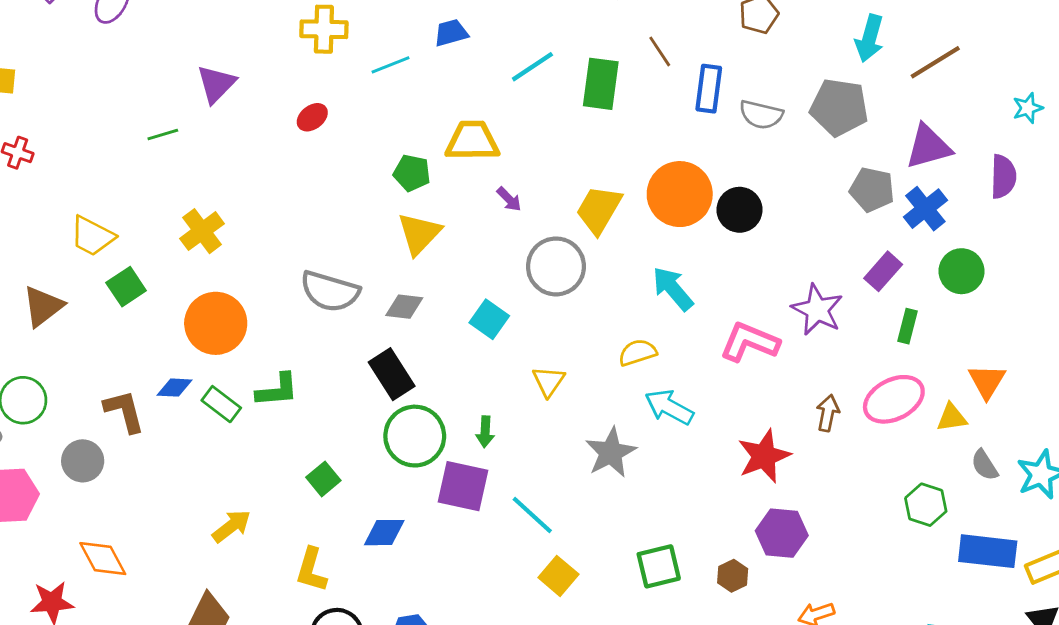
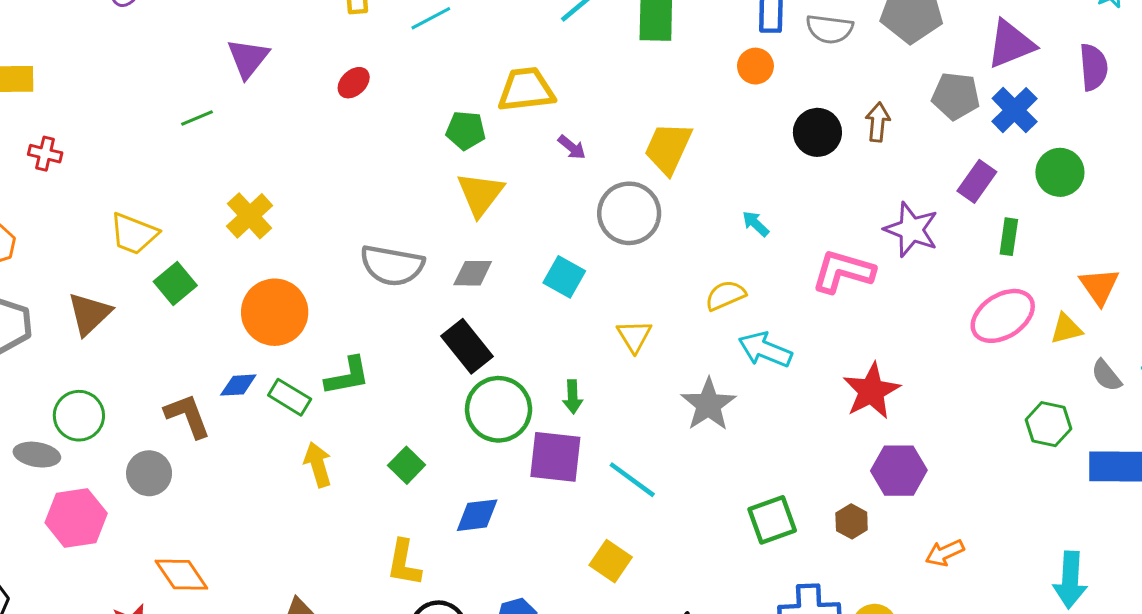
orange circle: (680, 194) -> (755, 66), moved, size x0.5
cyan arrow: (673, 289) -> (756, 224), size x0.6
brown arrow: (828, 413) -> (878, 122), moved
yellow arrow: (231, 526) -> (318, 465), moved, turned -63
yellow square: (558, 576) -> (611, 561), moved

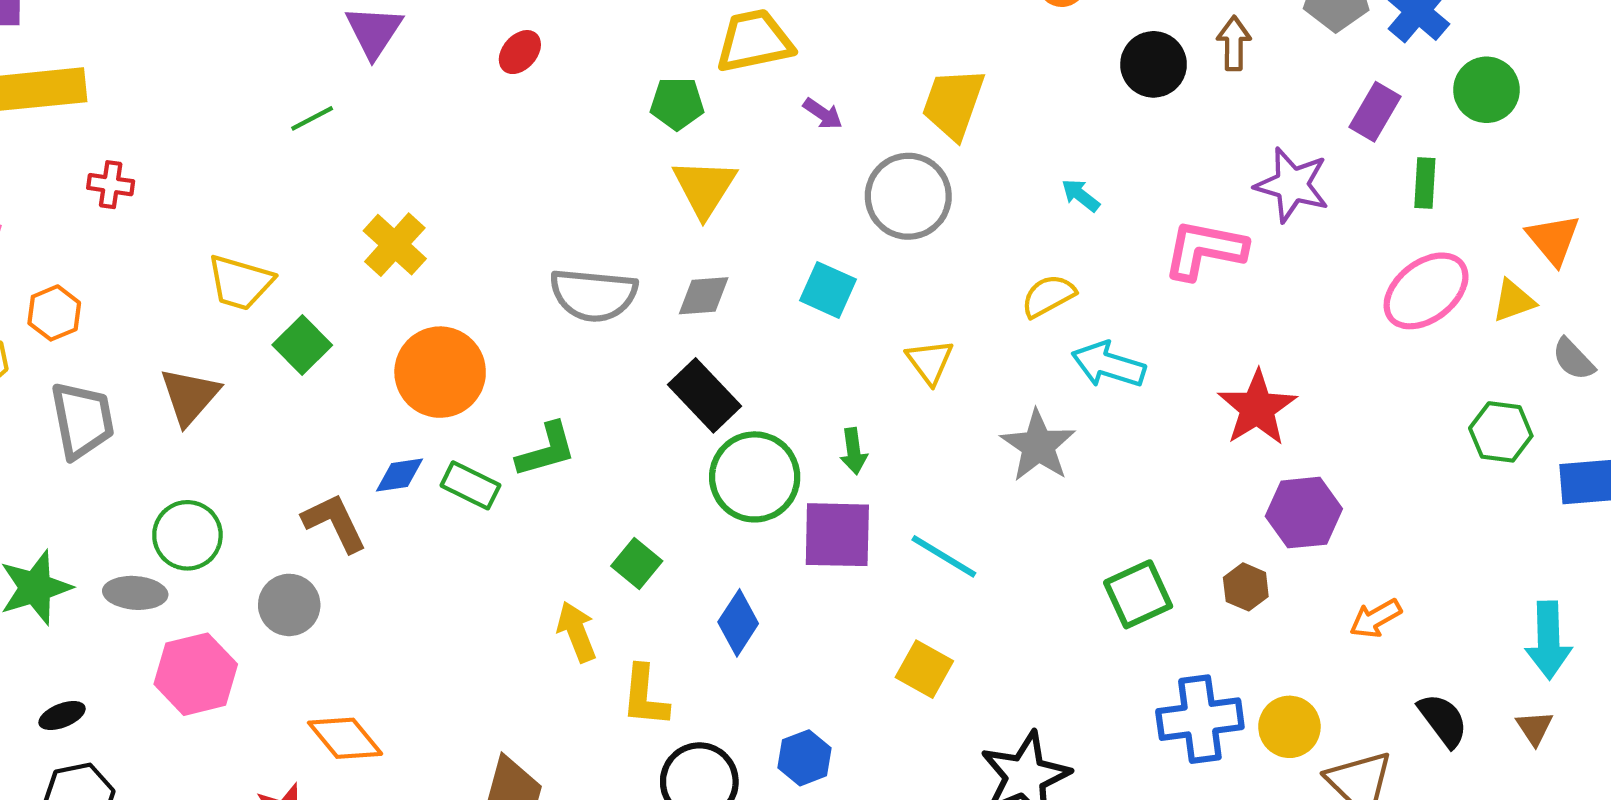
yellow arrow: (318, 465) -> (577, 632), moved
blue diamond: (477, 515) -> (738, 623), turned -45

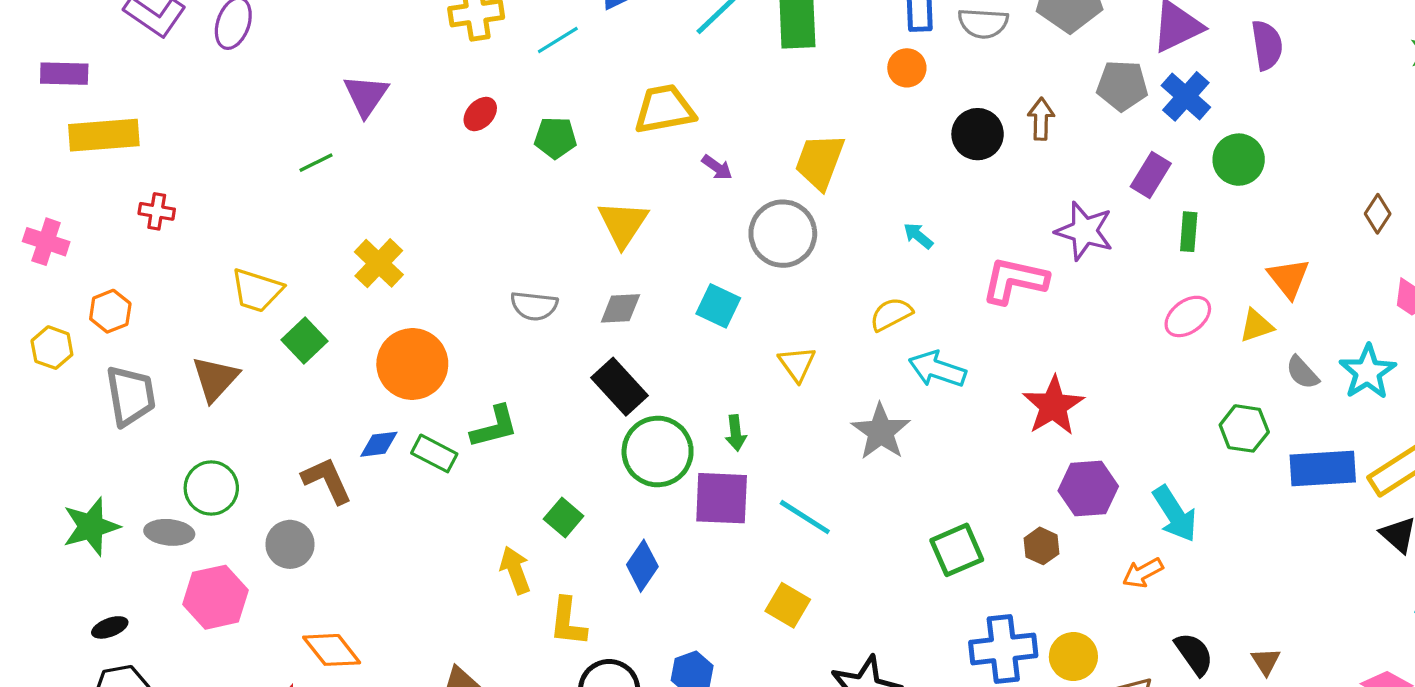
green pentagon: (677, 103) -> (555, 138), moved
pink ellipse: (1426, 291) -> (1188, 316), size x0.7
gray semicircle: (594, 295) -> (534, 306), size x0.7
cyan arrow: (1548, 640) -> (1175, 514), moved, turned -32

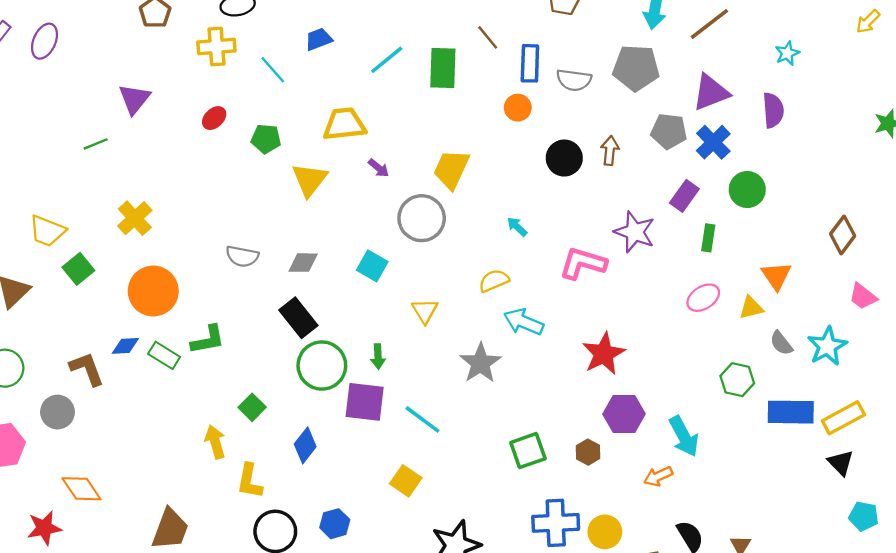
cyan line: (558, 40) -> (273, 70), turned 76
brown diamond: (1378, 214) -> (843, 235), size x1.4
yellow triangle: (623, 224) -> (310, 180), moved

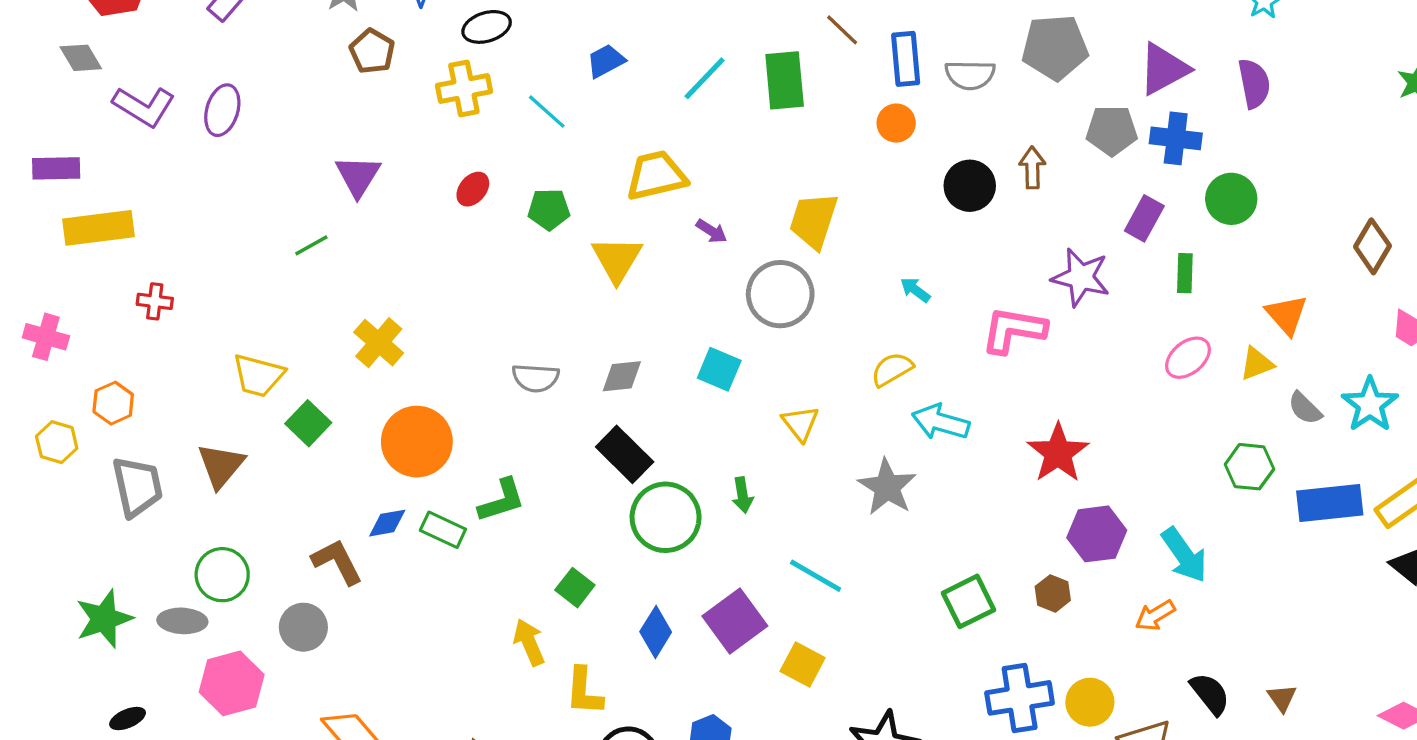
blue cross: (713, 142) -> (1176, 138), turned -32
purple square: (365, 402) -> (735, 621), moved, turned -36

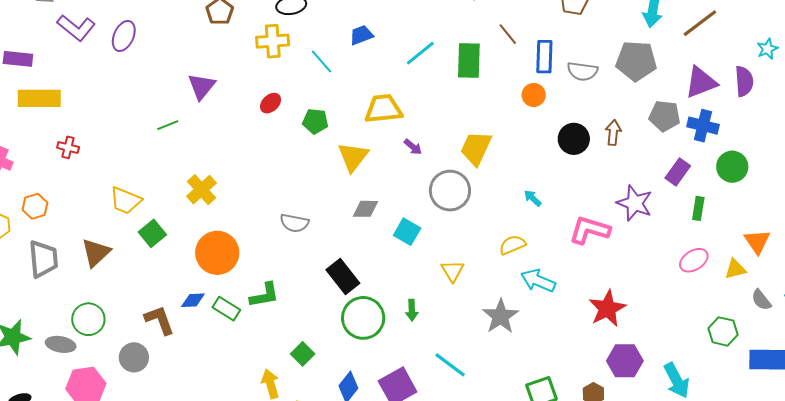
purple semicircle: (1254, 83) -> (744, 81), moved
gray diamond: (622, 376) -> (366, 209), moved

